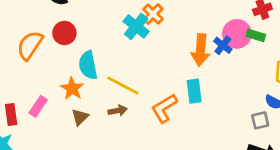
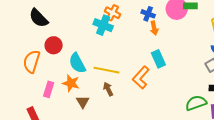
blue cross: (223, 45) -> (148, 14), moved
orange arrow: (200, 50) -> (154, 28), size x0.6
pink rectangle: (38, 106) -> (49, 89), moved
brown arrow: (118, 111) -> (108, 89), turned -88

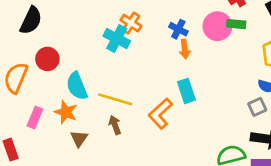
black semicircle: (39, 18) -> (31, 21), turned -115

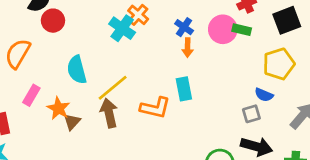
red circle: (47, 59) -> (53, 21), moved
yellow line: (115, 99) -> (113, 88), turned -64
orange star: (66, 112) -> (58, 108), moved
orange L-shape: (160, 114) -> (155, 108), turned -132
brown arrow: (115, 125) -> (109, 113), size x1.5

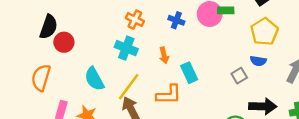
cyan cross: (122, 28) -> (126, 48), moved
orange arrow: (188, 48) -> (164, 55), moved
gray square: (251, 114) -> (239, 76), moved

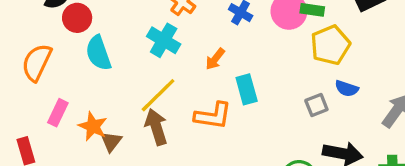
yellow pentagon: (264, 32) -> (330, 45), moved
orange arrow: (164, 55) -> (215, 59), turned 42
cyan semicircle: (94, 79) -> (98, 53), moved

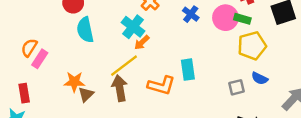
orange arrow: (215, 59) -> (142, 43), moved
orange semicircle: (37, 62) -> (29, 48), moved, size x0.7
pink rectangle: (58, 113) -> (40, 59), moved
orange star: (93, 126) -> (74, 82), turned -30

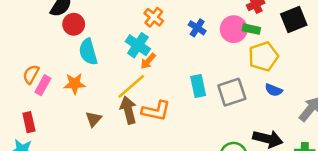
orange star: (74, 82) -> (75, 84), moved
orange L-shape: (161, 85) -> (156, 111), moved
gray square: (236, 87) -> (232, 92), moved, size x1.6

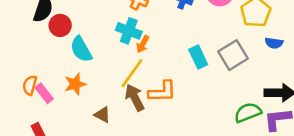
pink rectangle: (43, 85) -> (44, 93), turned -54
brown triangle: (94, 119) -> (102, 115), turned -30

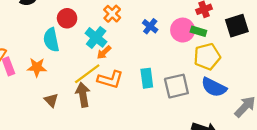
red circle: (60, 25) -> (67, 18), moved
blue semicircle: (274, 43) -> (214, 87), size x1.6
orange L-shape: (162, 92) -> (110, 79), moved

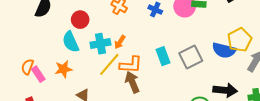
cyan cross: (96, 37) -> (100, 44), moved, turned -36
yellow pentagon: (207, 57) -> (240, 40), moved
brown arrow: (83, 95) -> (132, 82), moved

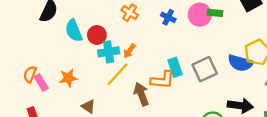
red circle: (80, 20) -> (97, 35), moved
cyan semicircle: (71, 42) -> (74, 31), moved
orange L-shape: (131, 65) -> (162, 80), moved

